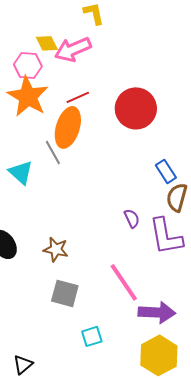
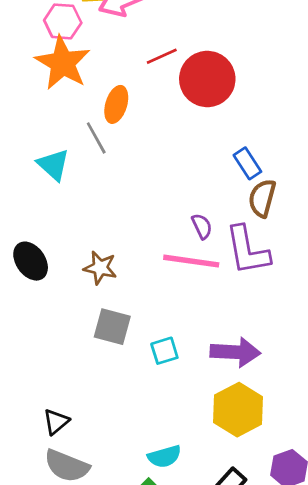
red line: (78, 97) -> (162, 56), moved
orange ellipse: (68, 127) -> (116, 104), size x0.7
pink line: (124, 282) -> (191, 261), moved, turned -48
cyan square: (92, 336) -> (164, 351), moved

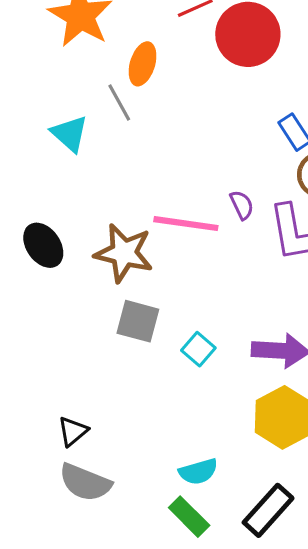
pink line: (191, 261) -> (186, 224), moved
brown star: (100, 268) -> (124, 253), size x1.5
cyan square: (164, 351) -> (198, 349), turned -32

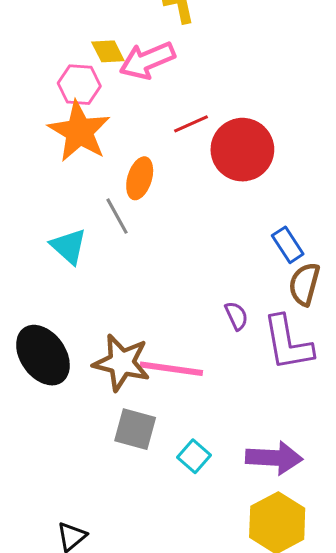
pink line: (186, 224) -> (171, 369), moved
black ellipse: (43, 245) -> (43, 355), size x1.4

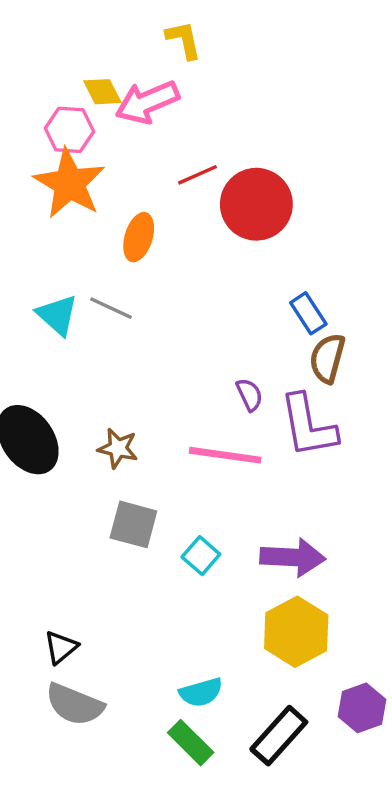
gray line: (117, 216) -> (111, 308), moved, turned -36
brown star: (122, 363) -> (118, 448), size x0.6
pink line: (171, 369) -> (225, 455), moved

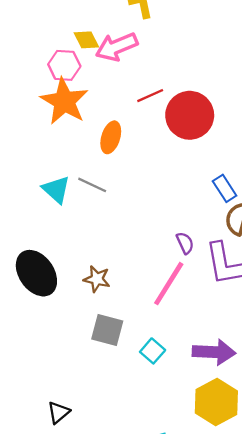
pink line: (225, 455) -> (169, 284), turned -66

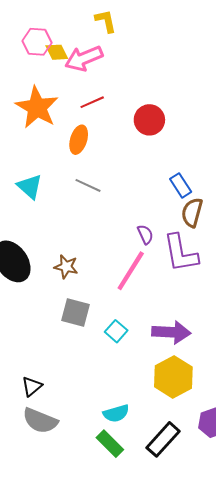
pink hexagon: (64, 65) -> (37, 42), moved
red line: (150, 96) -> (92, 102), moved
red circle: (190, 115) -> (149, 120), size x0.7
gray line: (92, 185) -> (88, 185), moved

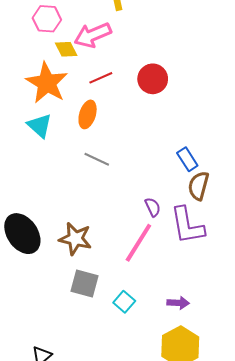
yellow diamond: (57, 52) -> (66, 49), moved
red circle: (149, 120) -> (153, 79), moved
cyan triangle: (30, 186) -> (40, 126), moved
brown star: (66, 267) -> (75, 239), size x1.4
purple arrow: (171, 332) -> (178, 303), size x0.6

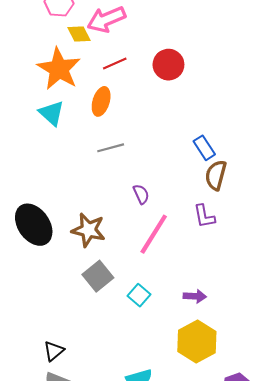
gray line: (97, 159) -> (111, 148), turned -40
purple semicircle: (153, 207) -> (141, 194), moved
purple L-shape: (187, 225) -> (204, 216), size x0.6
gray square: (84, 283) -> (98, 276), turned 36

